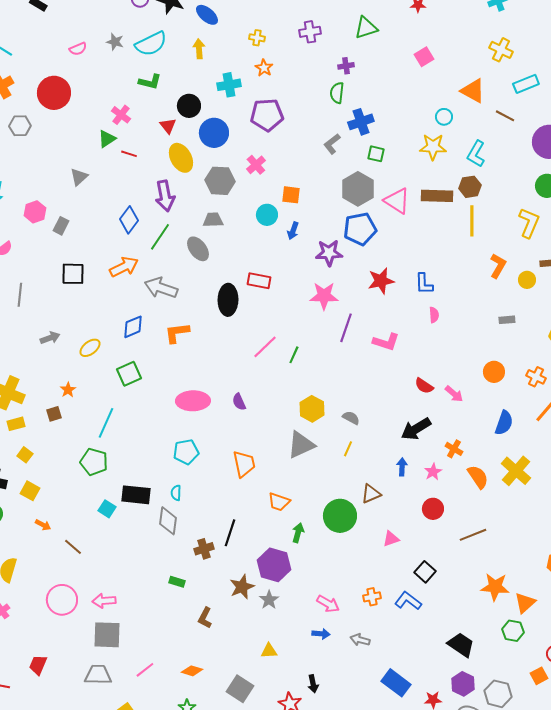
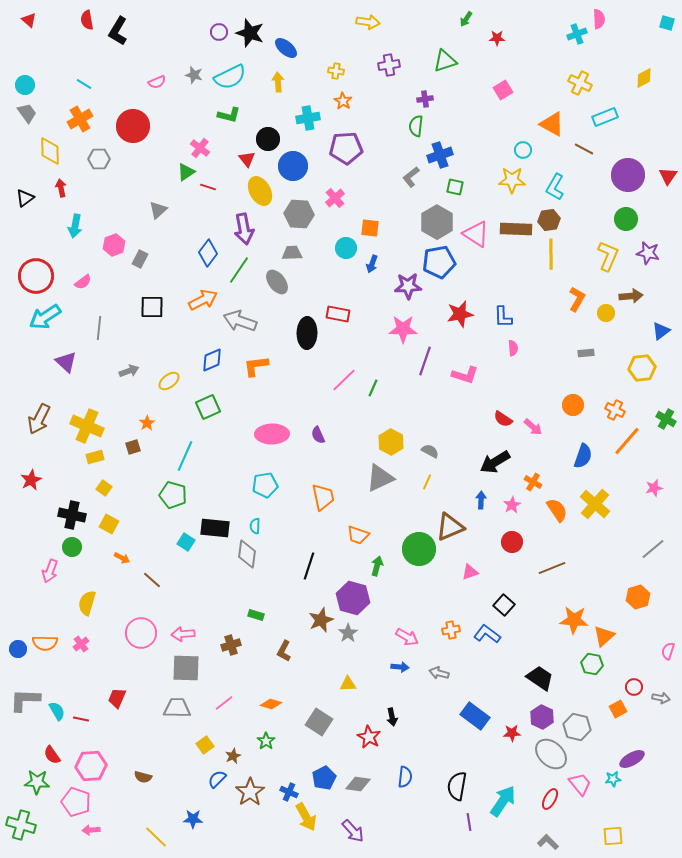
brown triangle: (371, 494) -> (450, 527), size x1.4
brown cross: (204, 549) -> (231, 645), moved

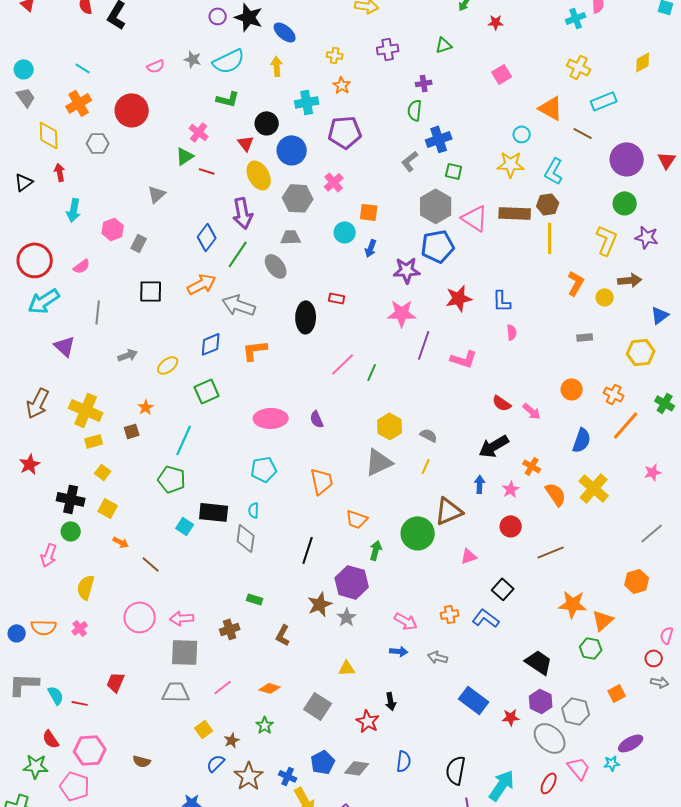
green triangle: (445, 61) -> (444, 45), size x0.7
red rectangle: (338, 314) -> (337, 298), size x0.7
red circle: (634, 687) -> (654, 658), moved

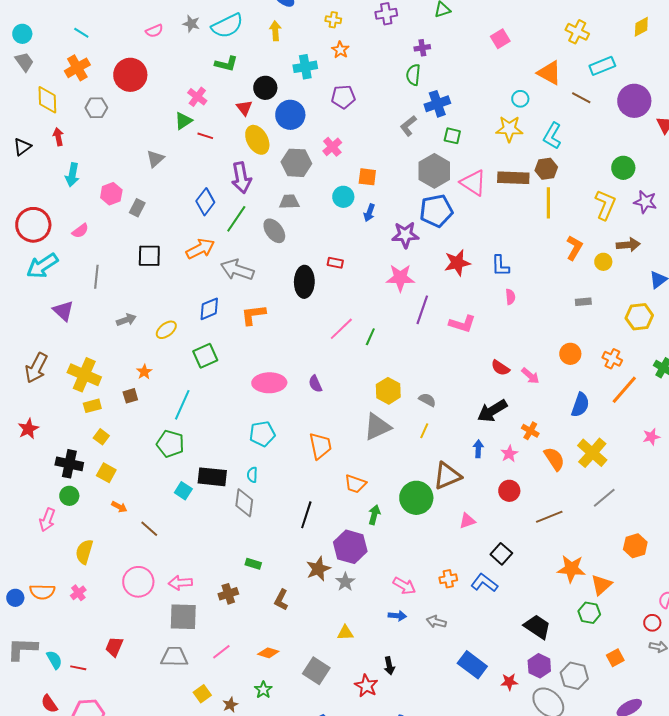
purple pentagon: (345, 132) -> (343, 97), size x0.7
purple circle: (627, 159) -> (634, 101), moved
gray line: (652, 533) -> (604, 498), moved

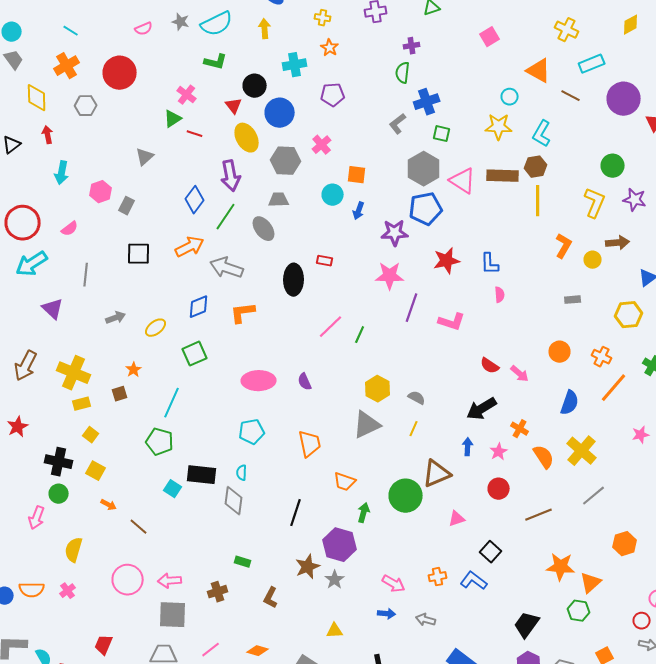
black trapezoid: (537, 627) -> (527, 625), turned -88

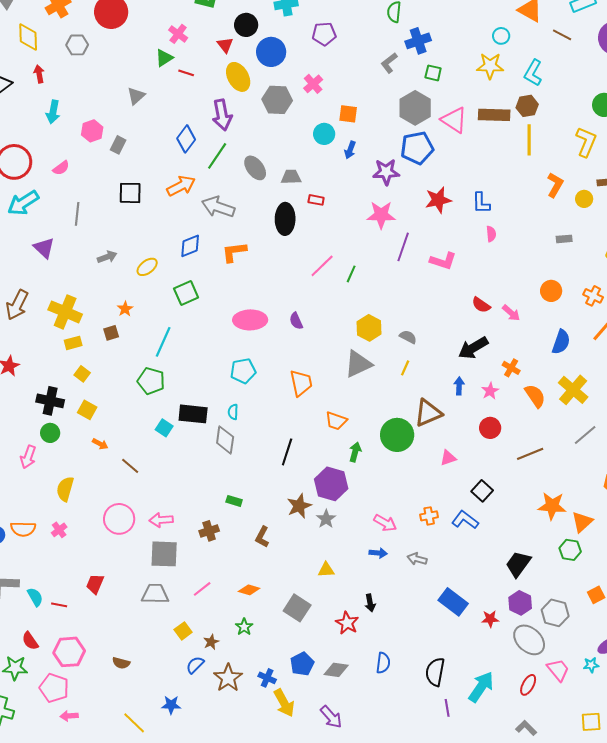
gray trapezoid: (279, 200) -> (291, 177), moved

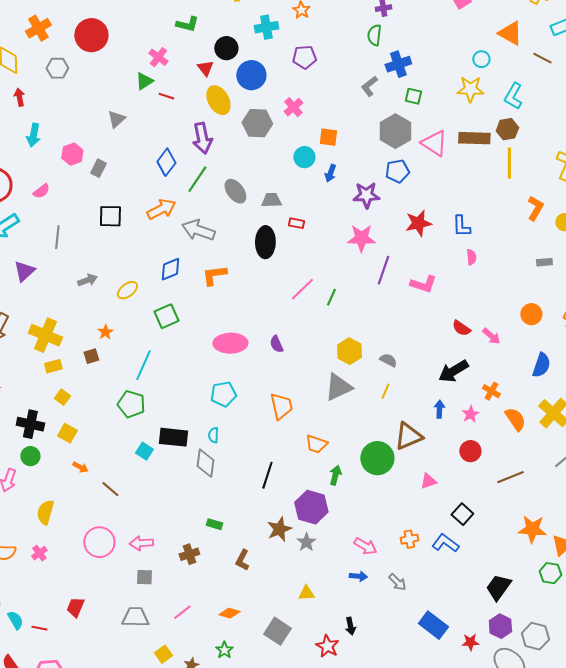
blue pentagon: (417, 148) -> (397, 171), size x0.7
purple triangle: (44, 248) -> (24, 271), turned 35
gray square: (164, 554) -> (144, 577), size x0.6
gray arrow: (417, 559) -> (397, 582), turned -150

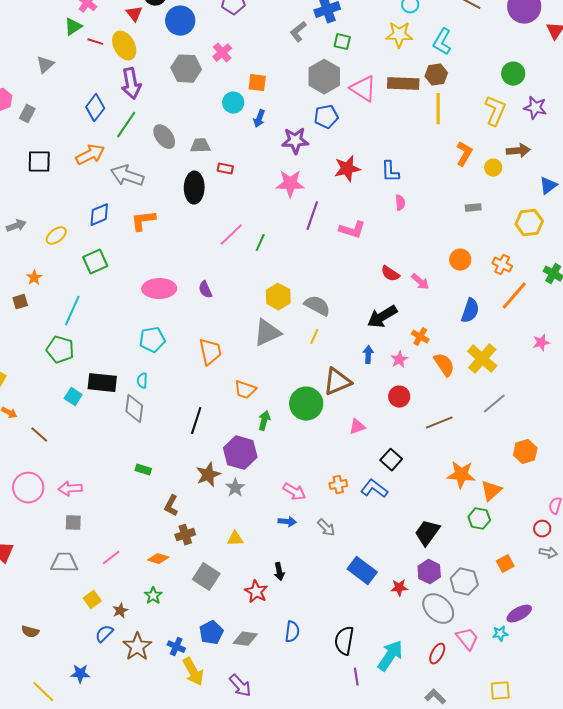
yellow ellipse: (218, 100) -> (124, 46), moved
gray semicircle: (388, 360) -> (317, 306), size x1.5
brown cross: (189, 554) -> (185, 535), moved

